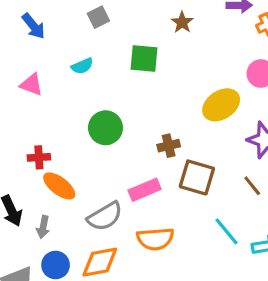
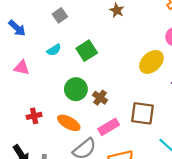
green square: (144, 58) -> (87, 51), moved, turned -30
brown cross: (169, 146) -> (100, 98), moved, turned -32
orange ellipse: (59, 186) -> (69, 123), moved

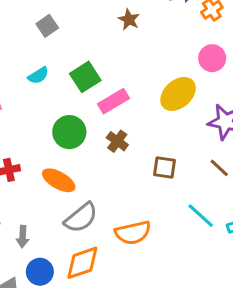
brown cross: (100, 98) -> (117, 141), moved
brown square: (142, 113) -> (165, 168), size x0.7
pink rectangle: (109, 127) -> (113, 101), moved

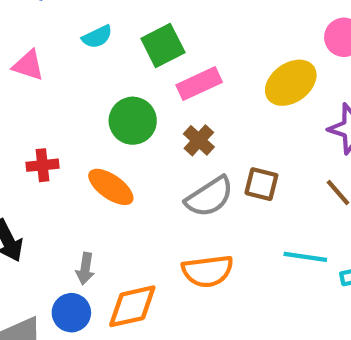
cyan line: (201, 216) -> (305, 257), turned -40
gray semicircle: (81, 218) -> (209, 197), moved
gray arrow: (23, 237) -> (85, 269), moved

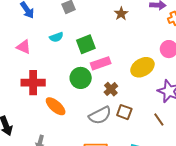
green circle: (133, 121) -> (81, 78), moved
brown cross: (199, 140) -> (111, 89), moved
red cross: (42, 165) -> (33, 83), moved, size x1.6

